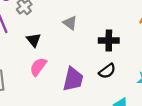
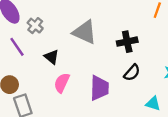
gray triangle: (70, 23) -> (85, 32), size x1.6

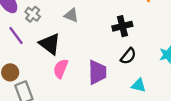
gray triangle: (85, 32) -> (71, 15), moved, size x0.6
black triangle: (52, 57) -> (50, 44), size x1.5
cyan triangle: (153, 104) -> (139, 85), moved

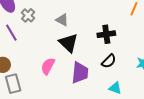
black triangle: (50, 44) -> (68, 43), moved

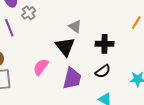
gray triangle: (62, 20) -> (75, 26), moved

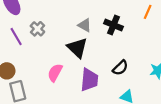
gray cross: (29, 13) -> (37, 29), moved
black cross: (105, 44) -> (113, 25), moved, turned 30

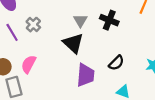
gray triangle: (85, 25) -> (80, 21), turned 32
pink semicircle: (55, 73) -> (29, 64), moved

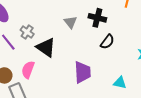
black triangle: (73, 43) -> (46, 47), moved
black semicircle: (116, 63) -> (107, 42), moved

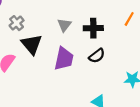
black cross: (97, 18) -> (93, 28), turned -30
purple trapezoid: (83, 72) -> (64, 59), moved

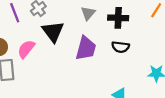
black semicircle: (97, 56) -> (120, 47), turned 42

